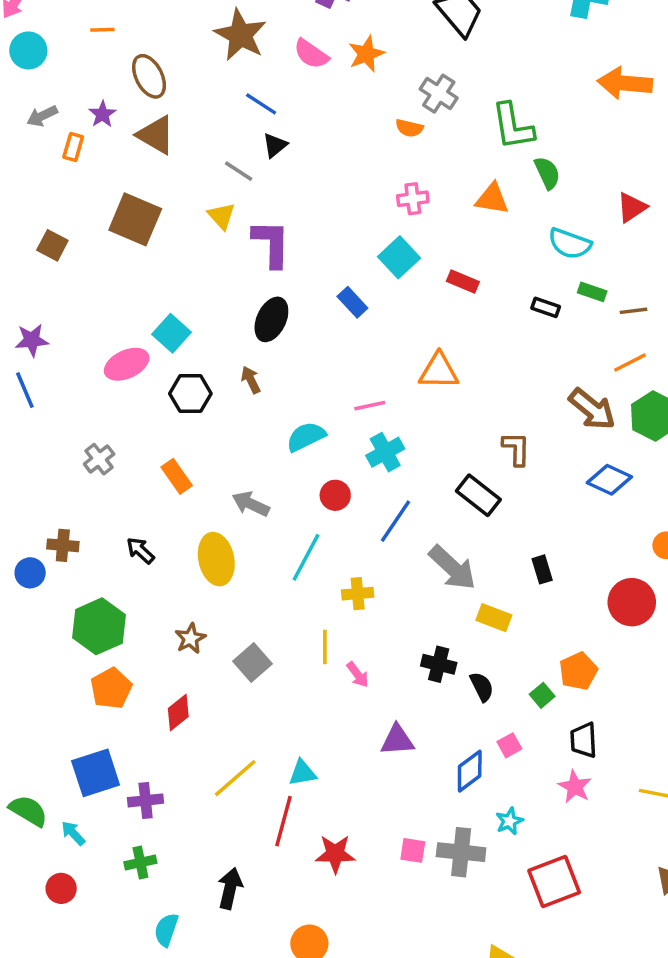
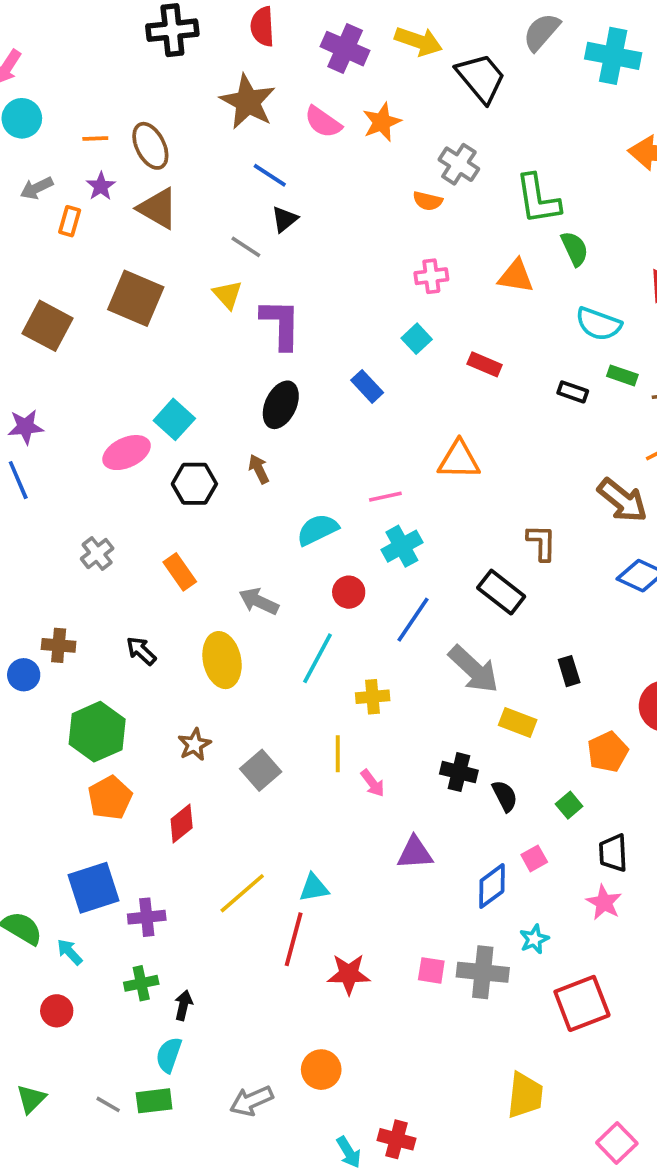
orange line: (102, 30) -> (95, 139), moved
brown square: (52, 245) -> (48, 326), size x1.5
cyan square: (399, 257) -> (417, 339), size x0.7
orange pentagon: (578, 671) -> (608, 752), moved
black arrow: (230, 888) -> (183, 1005), moved, size x0.7

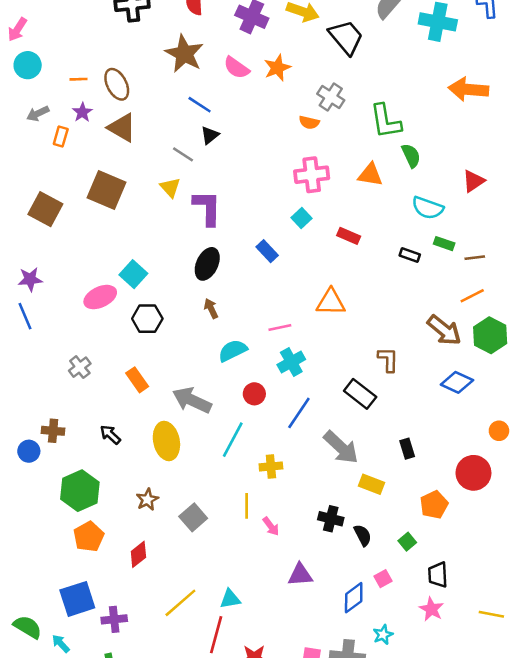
pink cross: (431, 276) -> (312, 175), size x1.5
brown arrow: (259, 469) -> (211, 308), moved
gray arrow: (259, 601) -> (192, 400), size x1.4

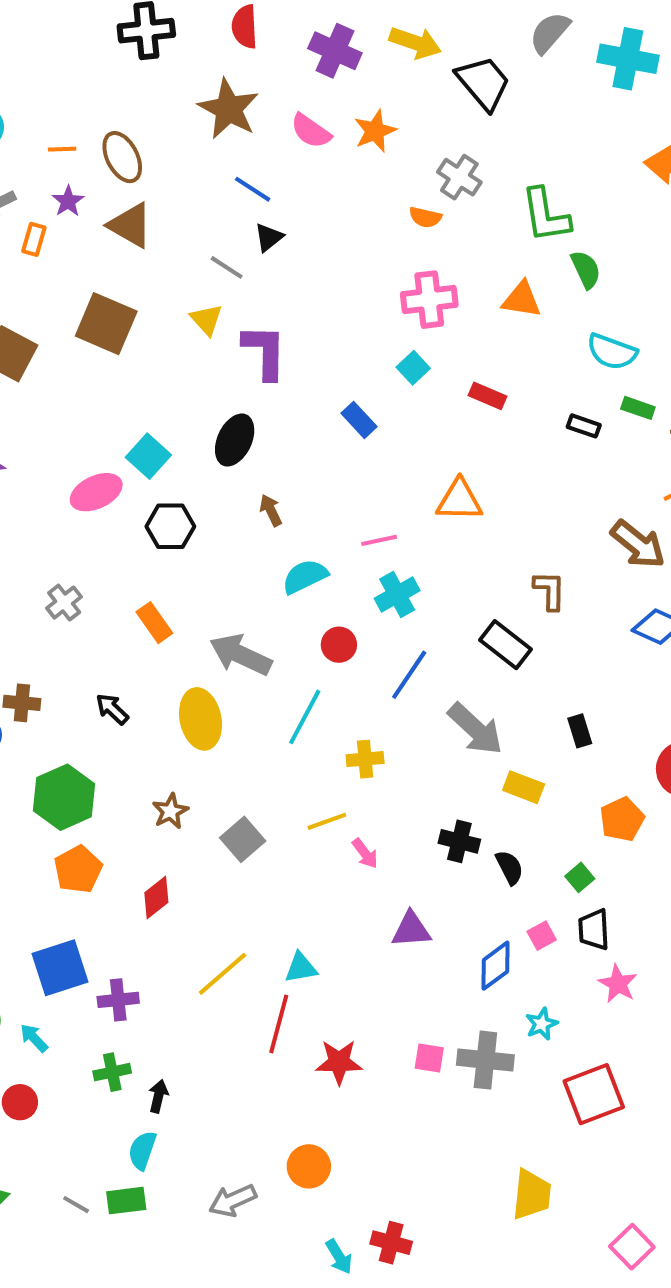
black ellipse: (207, 264) -> (235, 440), moved
yellow line: (247, 506) -> (327, 821), turned 70
black trapezoid: (438, 575) -> (594, 930), moved

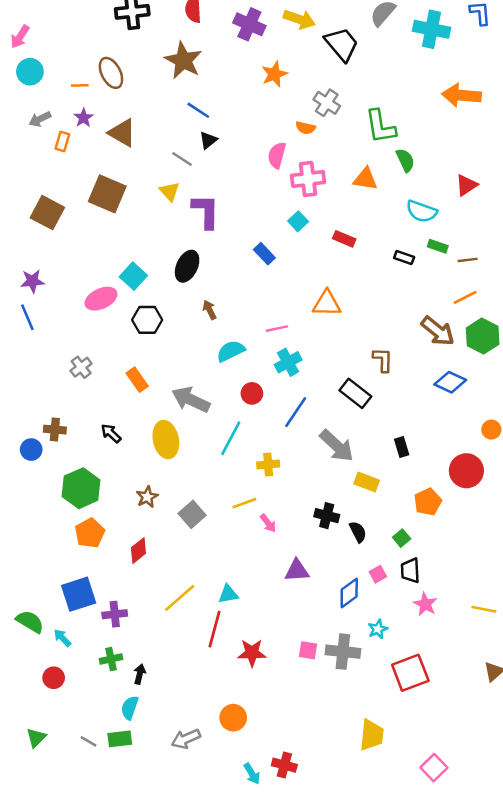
pink semicircle: (311, 131) -> (277, 155), moved, turned 70
brown ellipse: (122, 157) -> (111, 73), moved

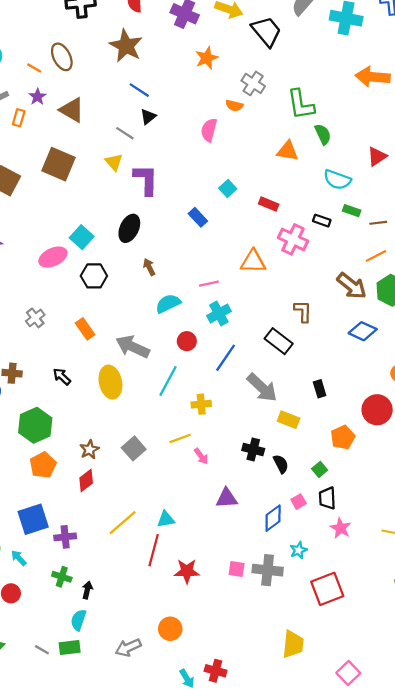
orange line: (80, 85) -> (34, 68), turned 32
pink cross: (308, 179) -> (293, 239), moved, turned 32
brown star: (147, 497) -> (89, 450), moved
green cross: (111, 659) -> (62, 577), turned 30

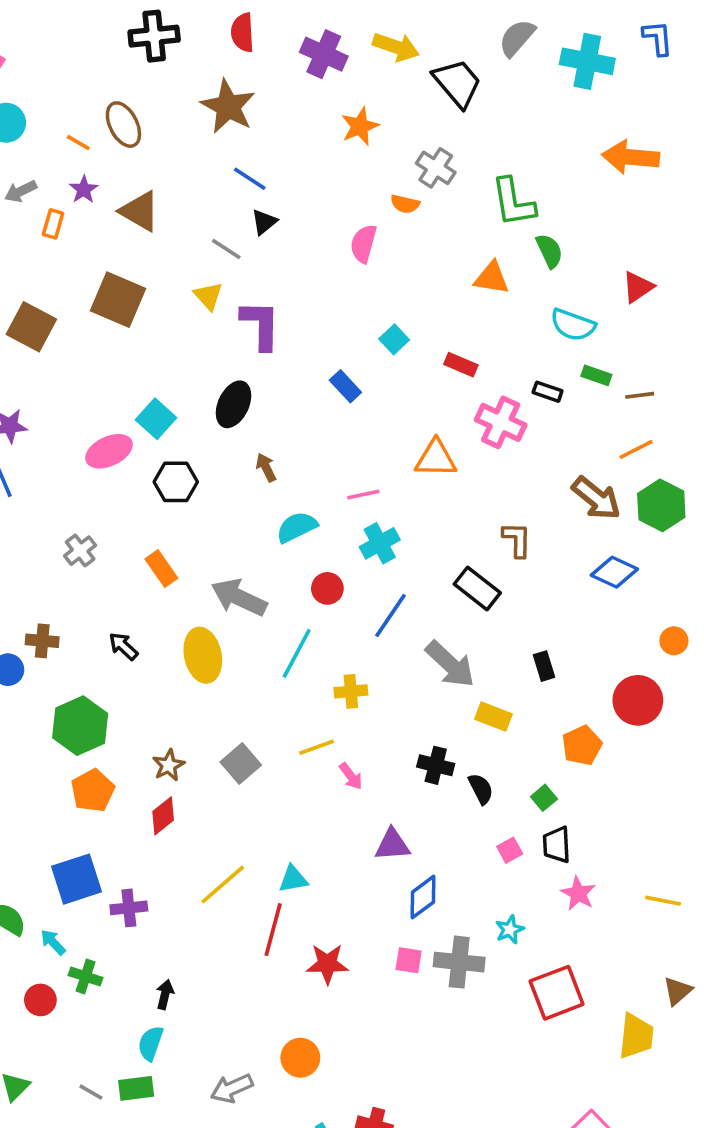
blue diamond: (273, 518) -> (423, 897), moved
green cross: (62, 577) -> (86, 976), moved
yellow trapezoid: (293, 644) -> (636, 1036), moved

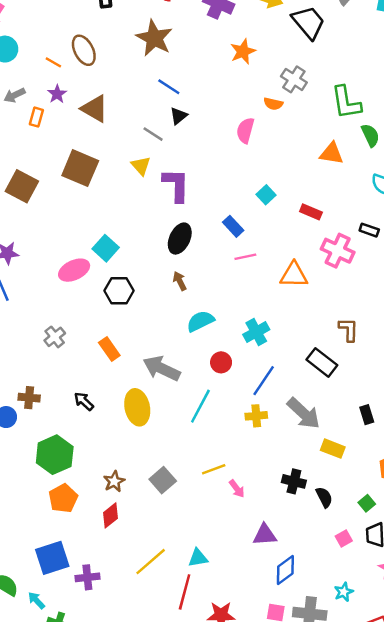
black ellipse: (234, 404) -> (180, 239), moved
pink line: (363, 495) -> (245, 257), moved
yellow cross: (351, 691) -> (256, 416), moved

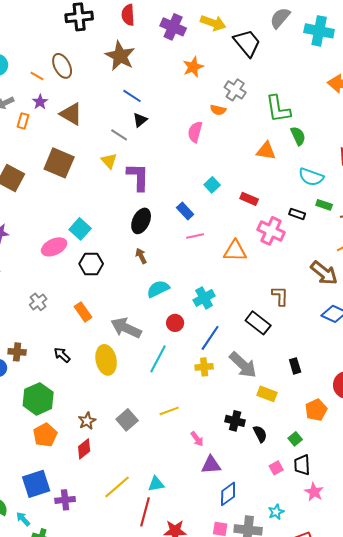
pink arrow: (237, 489) -> (197, 439), moved

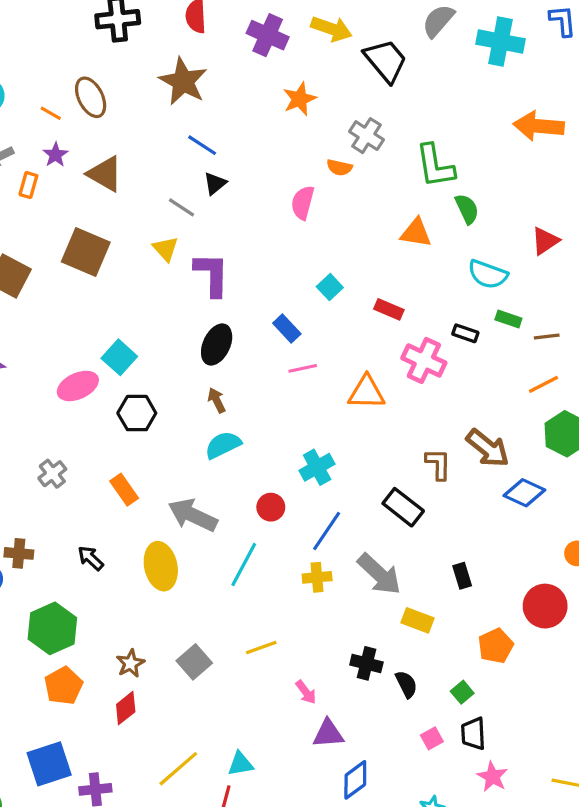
brown arrow: (324, 273) -> (488, 448), moved
cyan semicircle: (158, 289) -> (223, 445), moved

